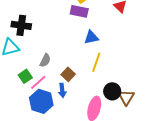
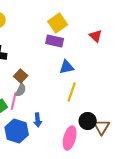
brown square: (68, 74) -> (21, 76), moved
pink line: (38, 82) -> (14, 101), moved, turned -36

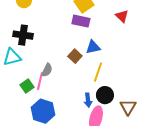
brown square: (21, 76) -> (75, 56), moved
blue arrow: (38, 120) -> (88, 100), moved
black circle: (88, 121) -> (105, 95), moved

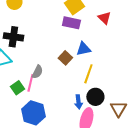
red triangle: (122, 16) -> (104, 18), moved

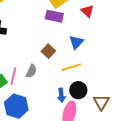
blue triangle: (83, 49) -> (76, 42), moved, turned -35
gray semicircle: (37, 72) -> (31, 71), moved
yellow line: (88, 74) -> (71, 67), turned 54

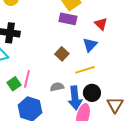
red triangle: (87, 11) -> (101, 24), moved
gray semicircle: (31, 71) -> (57, 87), moved, turned -128
blue arrow: (61, 95) -> (75, 98), size x1.6

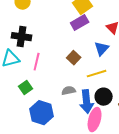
purple rectangle: (68, 19) -> (80, 23), turned -42
pink line: (27, 79) -> (37, 62), moved

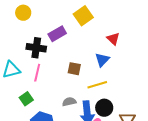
purple rectangle: (80, 23) -> (57, 34), moved
black cross: (22, 37) -> (36, 48), moved
brown square: (74, 58) -> (74, 69), turned -32

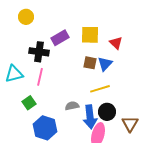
yellow square: (83, 16) -> (90, 35), moved, turned 36
brown square: (74, 69) -> (90, 63), moved

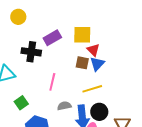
red triangle: (116, 43) -> (93, 50), moved
pink line: (40, 77) -> (52, 82), moved

